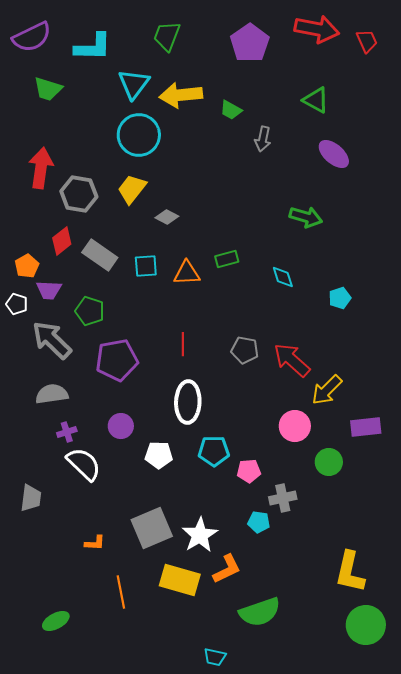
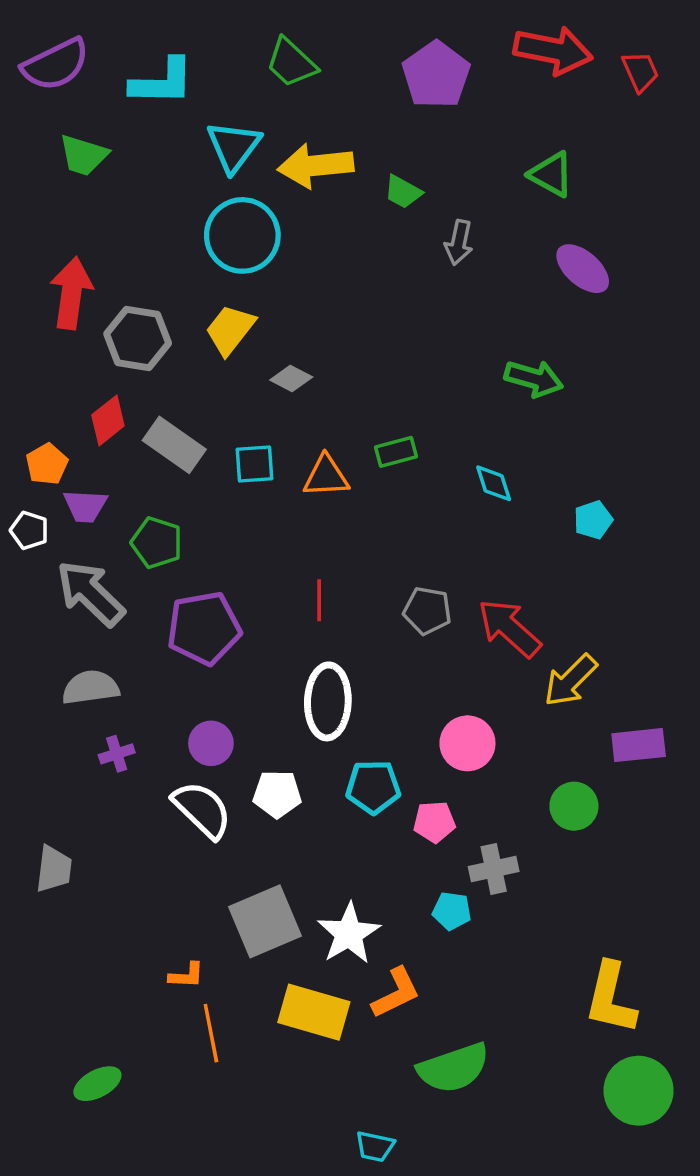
green trapezoid: (167, 36) -> (291, 63), turned -68
pink circle: (295, 426) -> (467, 743), moved
white semicircle: (84, 464) -> (202, 810), moved
orange L-shape: (95, 543) -> (186, 975), moved

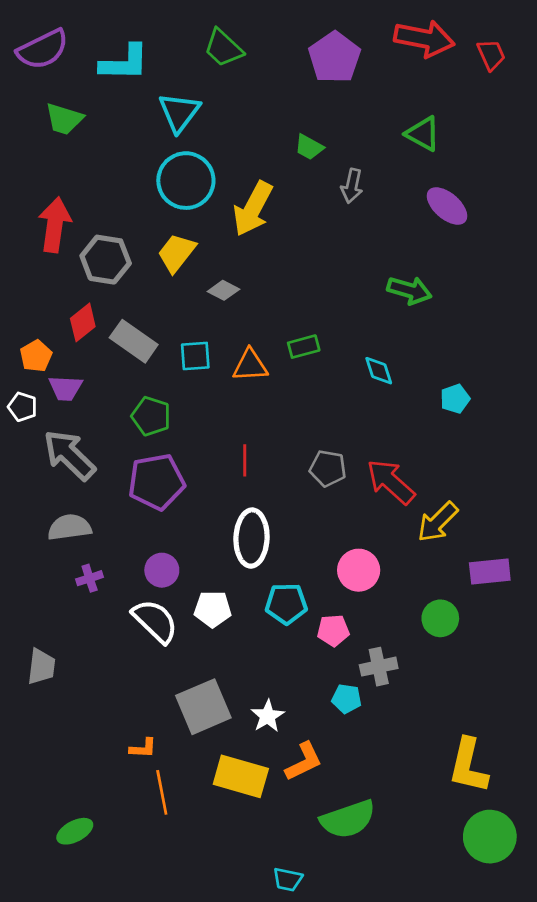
yellow arrow: (316, 166) -> (253, 209), moved, turned -56
green pentagon: (157, 543) -> (151, 416), moved
white star: (349, 934) -> (268, 716), size x0.7

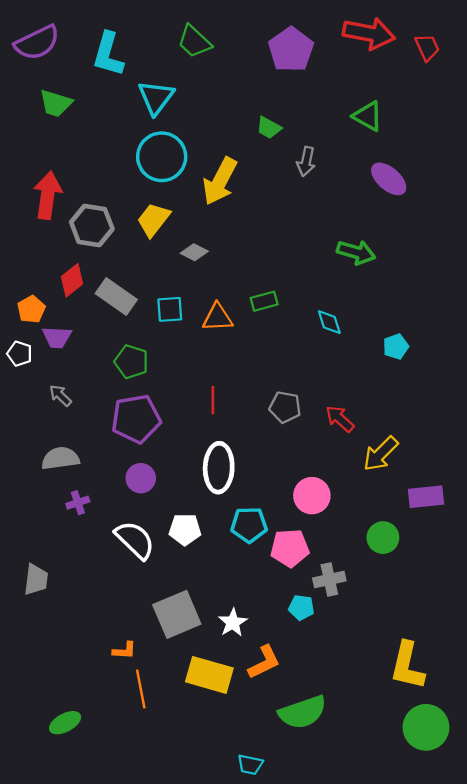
cyan L-shape: (124, 63) -> (108, 54), turned 105
gray arrow: (69, 455) -> (60, 395), size x0.5
red arrow: (391, 482) -> (340, 419), size x0.7
purple circle: (162, 570) -> (141, 478), moved
pink pentagon: (333, 630) -> (290, 548), size x1.4

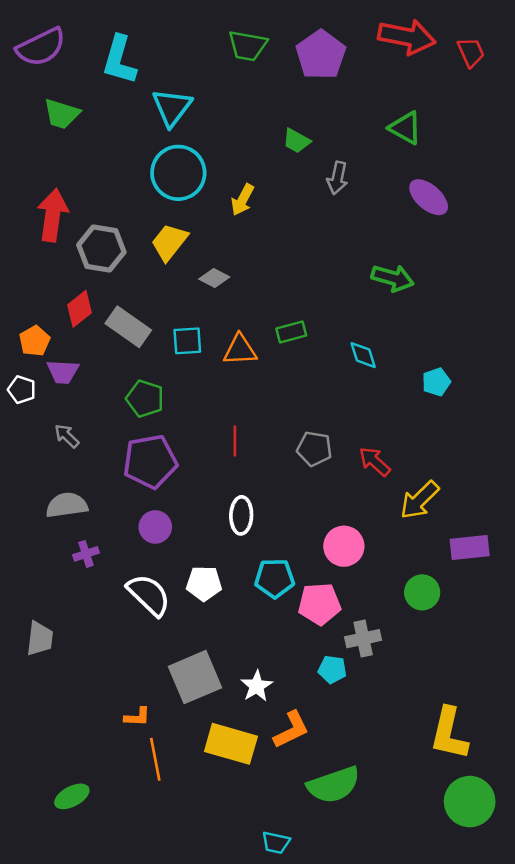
green trapezoid: (194, 42) -> (248, 46), moved, turned -33
yellow arrow: (220, 181) -> (243, 200), size x0.6
white ellipse: (219, 468) -> (241, 515), size x0.7

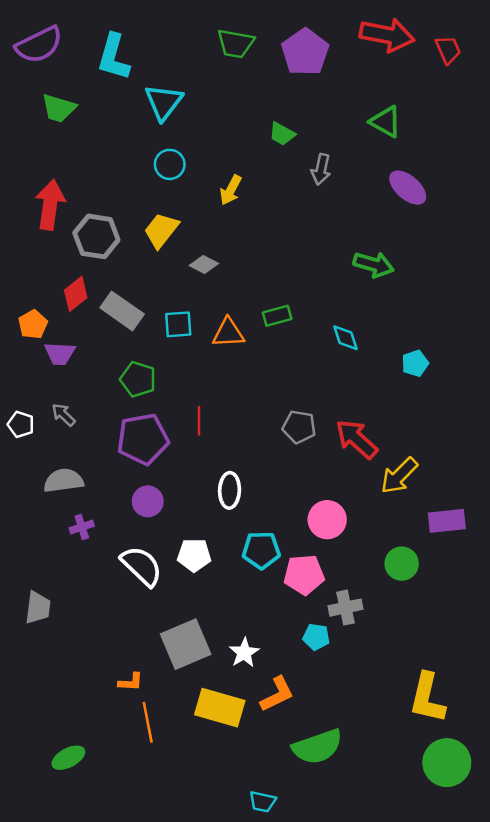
cyan circle: (178, 173) -> (170, 164), size x0.6
white pentagon: (22, 390) -> (21, 424), moved
red line: (235, 441) -> (199, 421), moved
red arrow: (375, 462) -> (356, 439), size x1.4

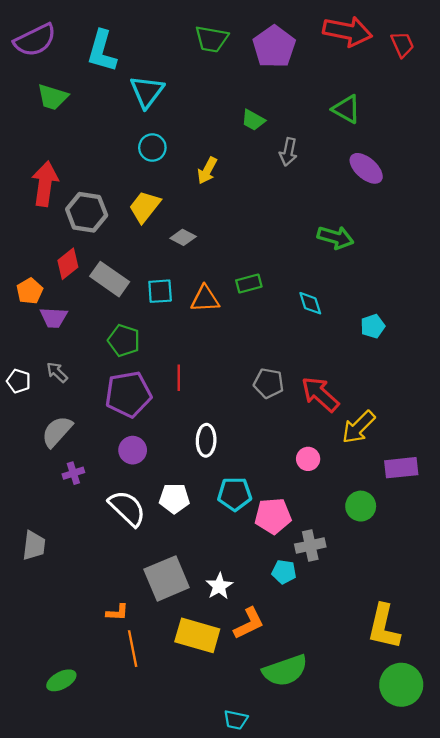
gray semicircle: (63, 481) -> (57, 431), turned -40
pink circle: (327, 520) -> (308, 459), moved, size x0.7

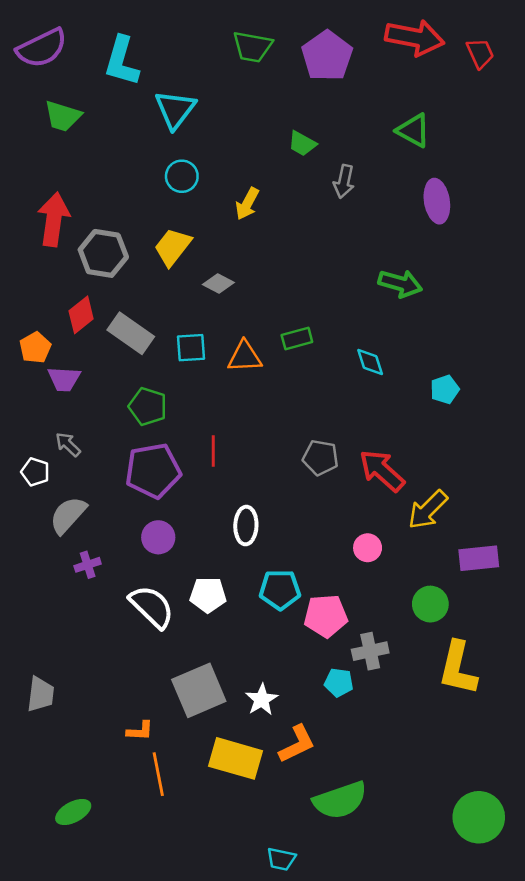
purple ellipse: (366, 168) -> (437, 201), turned 40
white pentagon: (19, 381) -> (35, 472), moved
gray trapezoid: (34, 546) -> (41, 694), moved
yellow L-shape: (384, 627) -> (458, 668), moved

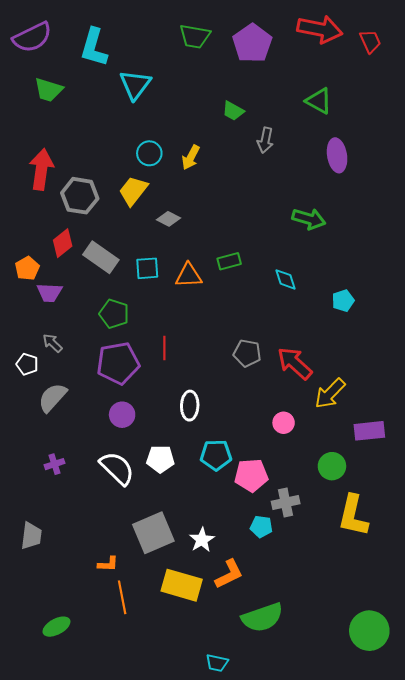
cyan circle: (182, 176) -> (149, 153), moved
purple cross: (88, 565) -> (54, 464), moved

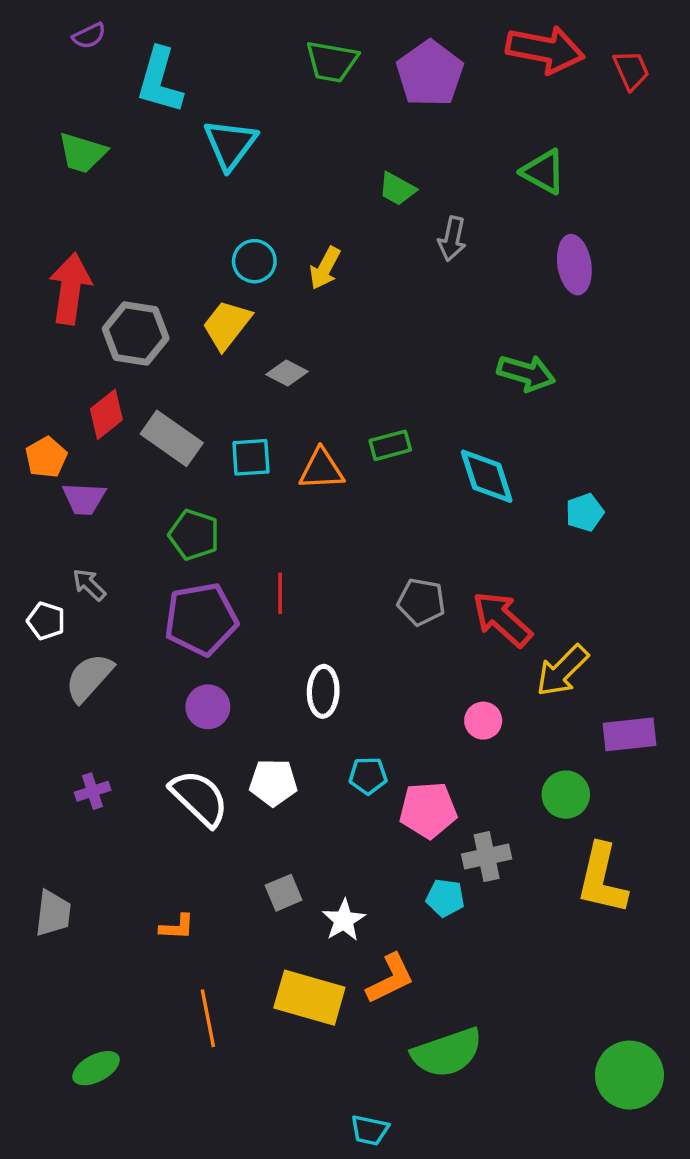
purple semicircle: (32, 37) -> (89, 36), moved, size x0.5
cyan diamond: (286, 279) -> (487, 476), size x1.5
cyan pentagon: (216, 455) -> (368, 776), size x0.7
gray square: (153, 533) -> (284, 893), moved, size x0.5
orange L-shape: (108, 564) -> (177, 927), moved

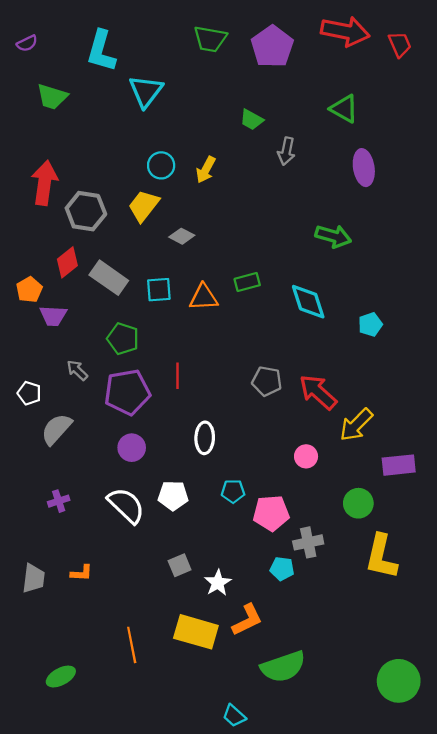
purple semicircle: (89, 36) -> (27, 43), moved
gray arrow: (89, 585) -> (77, 370), moved
orange L-shape: (177, 927) -> (82, 573), moved
cyan trapezoid: (370, 1130) -> (234, 716), turned 30

